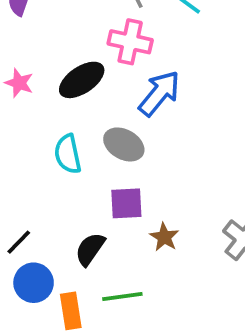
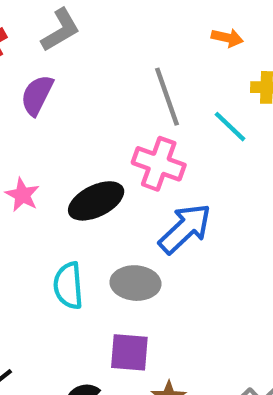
gray ellipse: (124, 144) -> (135, 283), turned -33

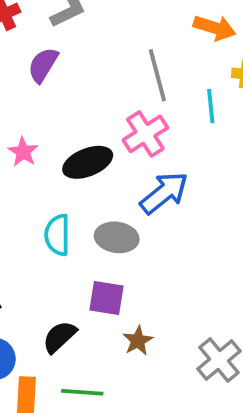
orange arrow: (227, 38) -> (215, 28), size x1.5
cyan line: (230, 127) -> (211, 106), turned 36
pink cross: (159, 164) -> (145, 134), turned 33

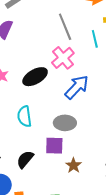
gray ellipse: (117, 237) -> (65, 123), moved
black semicircle: (59, 337) -> (25, 159), moved

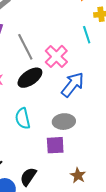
gray line: (65, 27) -> (25, 47), moved
black semicircle: (25, 159) -> (28, 177), moved
brown star: (74, 165) -> (78, 175), moved

